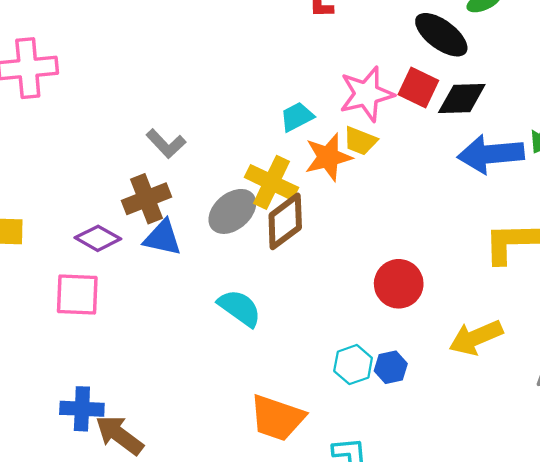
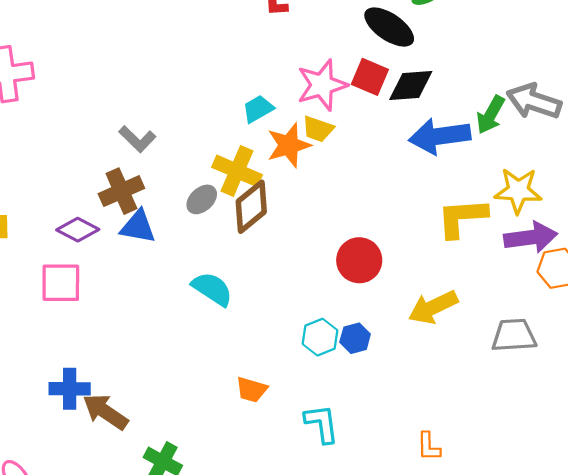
gray ellipse: (232, 211) -> (202, 199), size x0.7
orange trapezoid: (277, 418) -> (252, 390), size x0.6

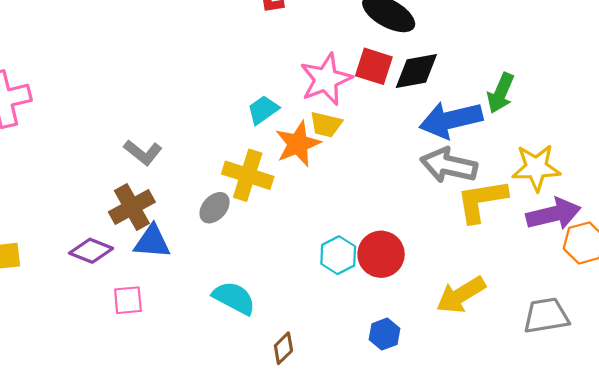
gray arrow: (534, 101) -> (449, 165), moved
brown diamond: (251, 207) -> (283, 348), moved, size x0.6
pink square: (61, 283) -> (128, 300), moved, size x0.7
cyan hexagon: (320, 337) -> (338, 255), moved

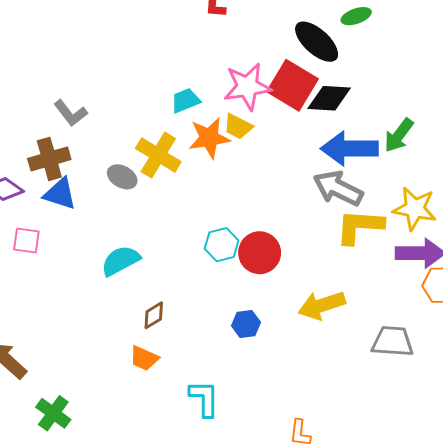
red square: (374, 66) -> (293, 85), size x1.4
gray ellipse: (215, 208) -> (122, 177), turned 64
cyan semicircle: (234, 298) -> (121, 261), turned -69

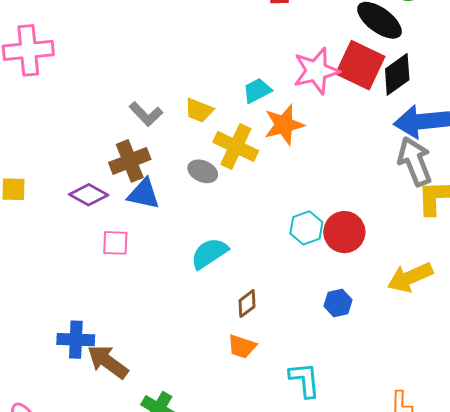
black diamond: (329, 98) -> (397, 74), turned -33
yellow trapezoid: (238, 127) -> (199, 110), moved
gray arrow: (338, 188) -> (415, 161), turned 48

